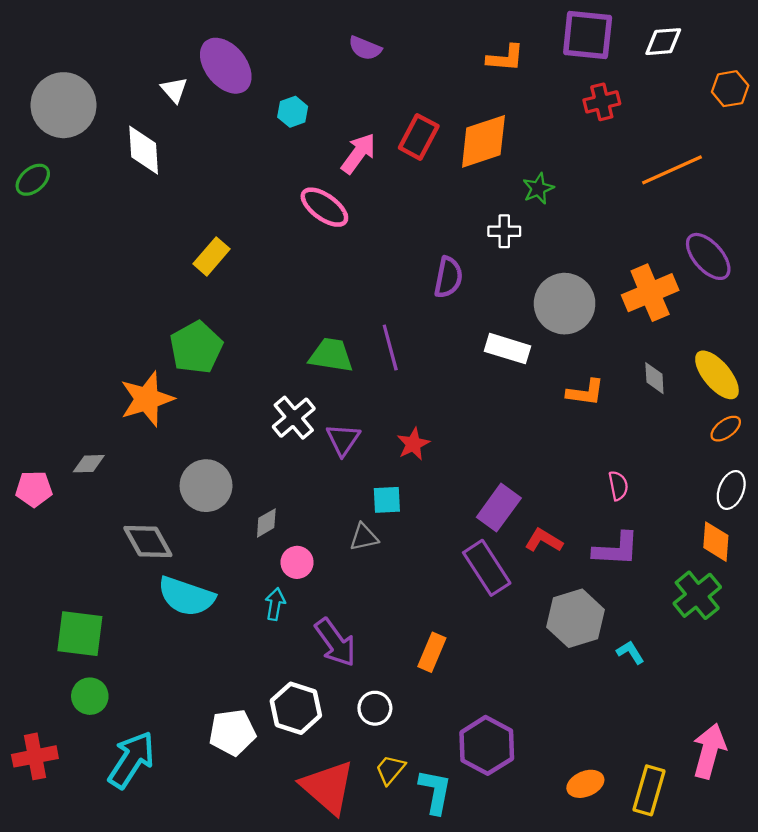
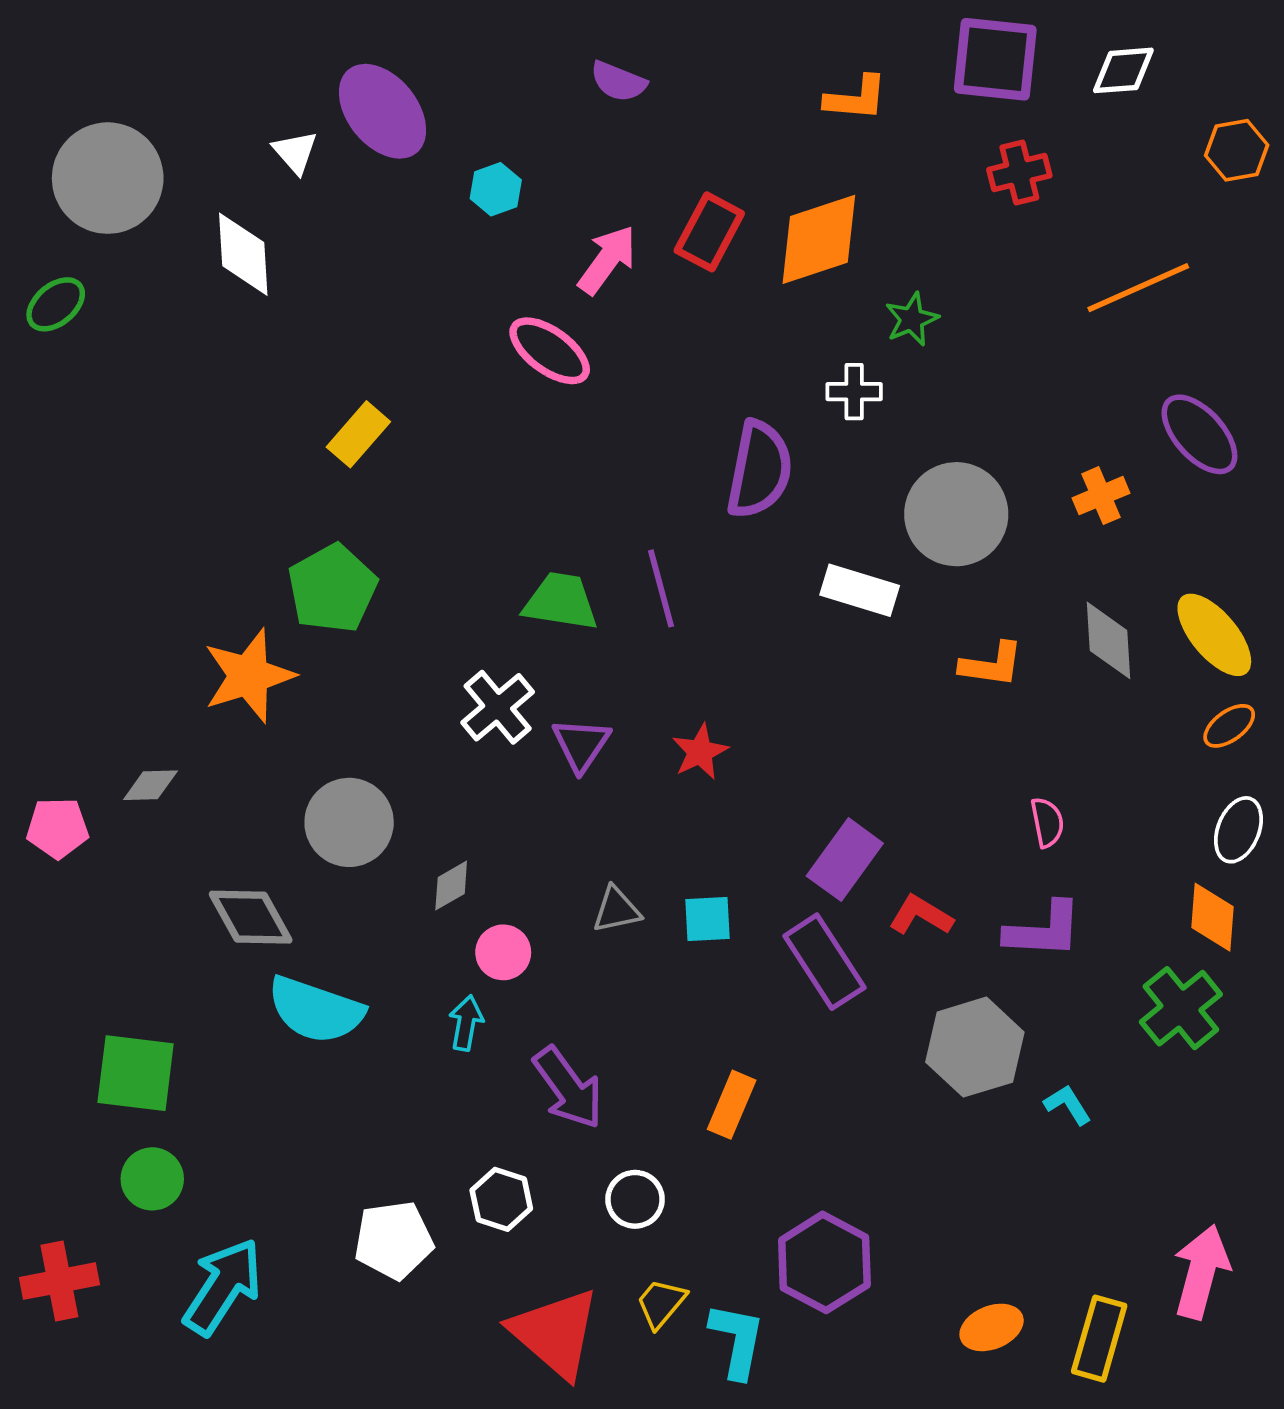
purple semicircle: (448, 277) -> (759, 470), size x1.4
orange cross: (650, 293) -> (1101, 496), size x0.6
gray diamond: (654, 378) -> (1109, 640), size x1.4
cyan square: (387, 500) -> (707, 919), moved
white hexagon: (296, 708) -> (501, 1199), size x0.7

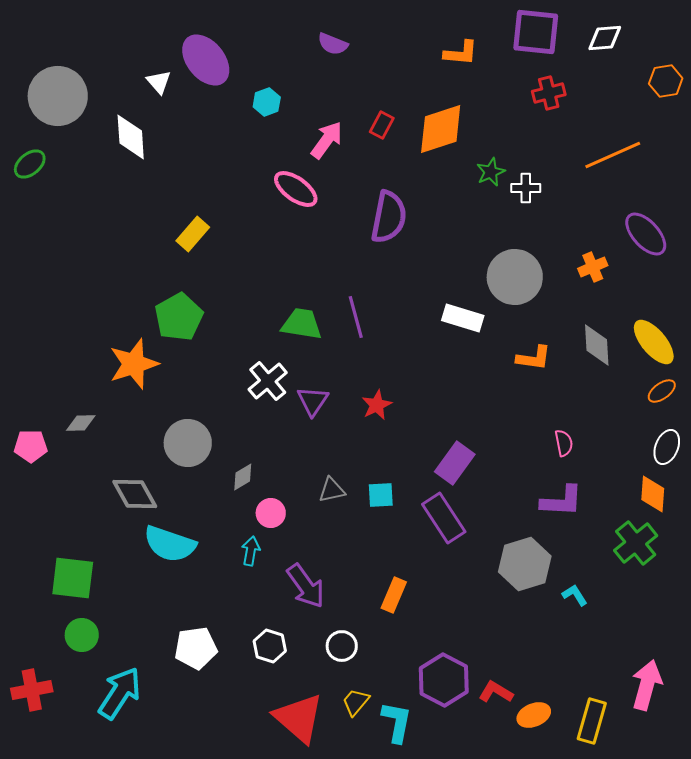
red rectangle: (709, 232) -> (382, 125), size x0.7
white cross: (854, 392) -> (526, 188), moved
purple semicircle: (759, 470) -> (389, 217), moved
red L-shape: (921, 915) -> (496, 692), moved
white pentagon: (394, 1240) -> (196, 648), moved

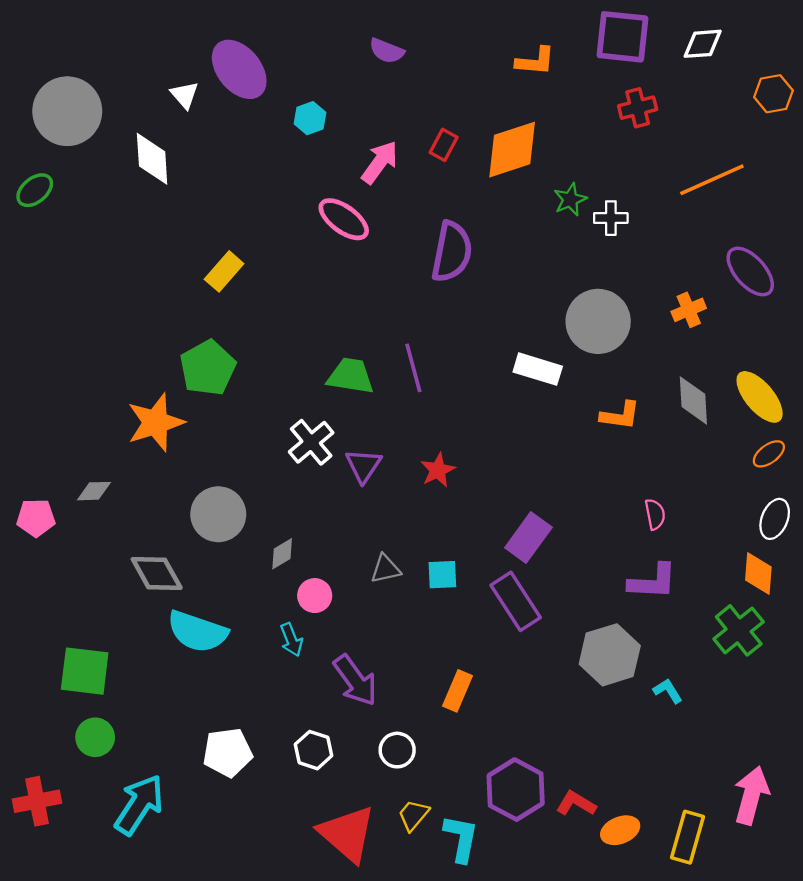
cyan arrow: (251, 551) -> (291, 640), turned 148

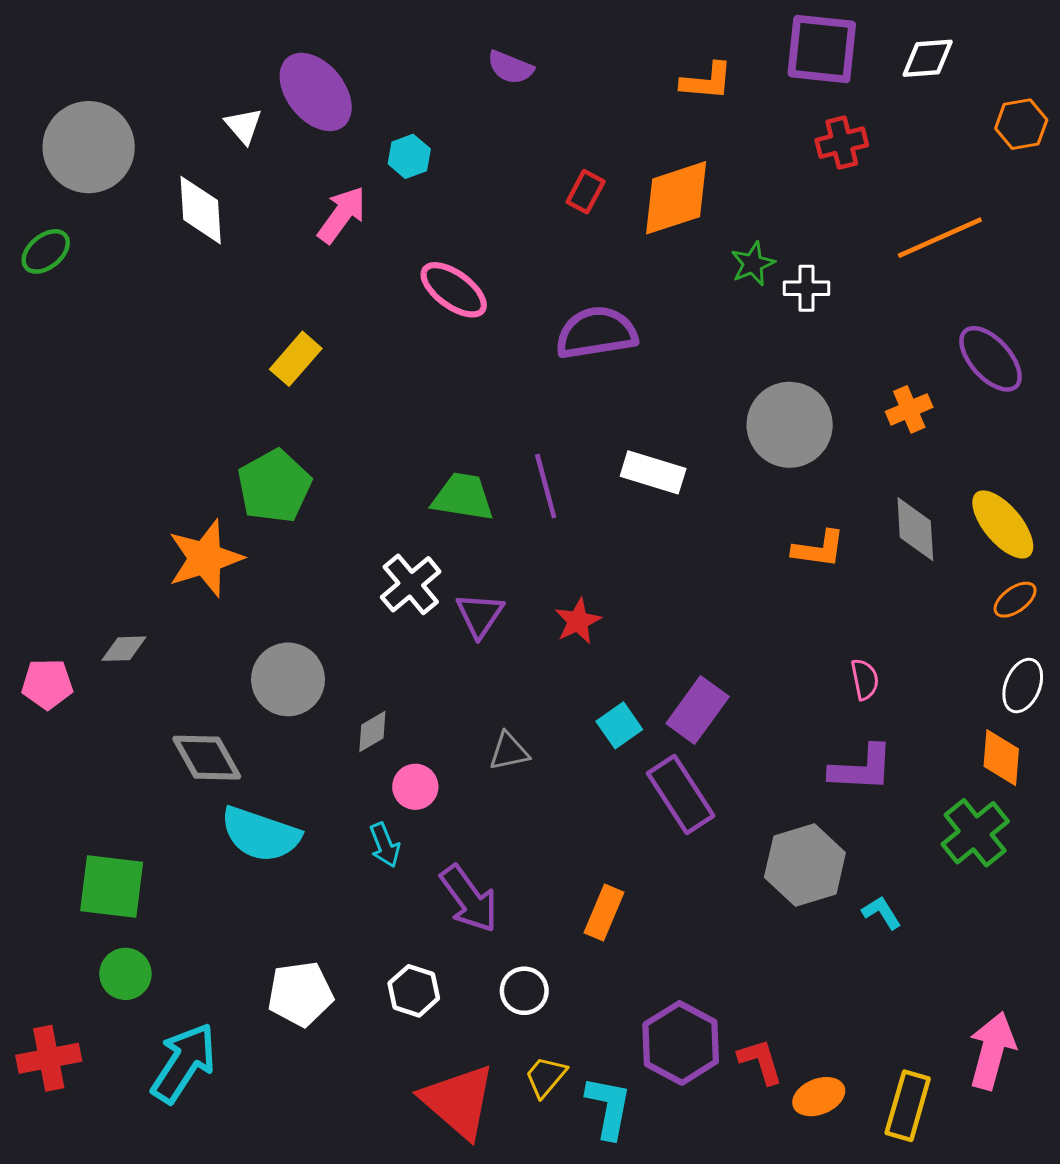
pink arrow: (380, 162) -> (342, 215), moved
purple semicircle: (452, 252) -> (596, 333), turned -110
white rectangle: (538, 369) -> (653, 472), moved
cyan square: (442, 575) -> (619, 725), moved, turned -32
red L-shape: (576, 804) -> (760, 1061), turned 42

